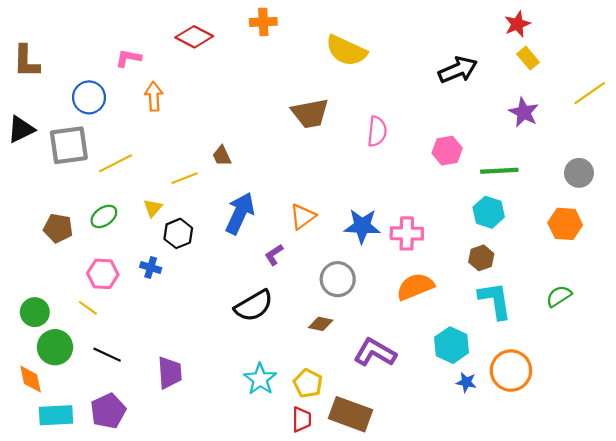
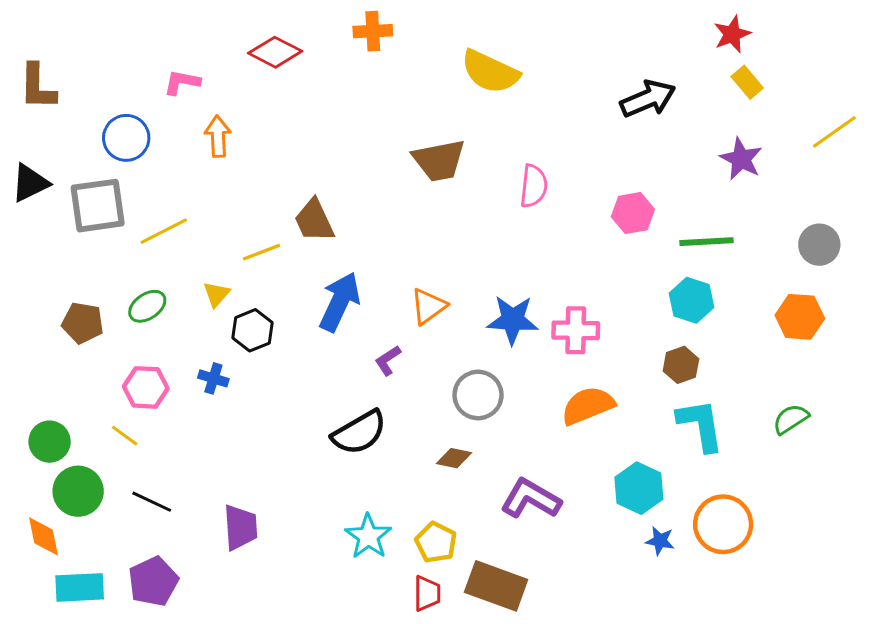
brown trapezoid: (222, 156) -> (314, 221), size x1.5

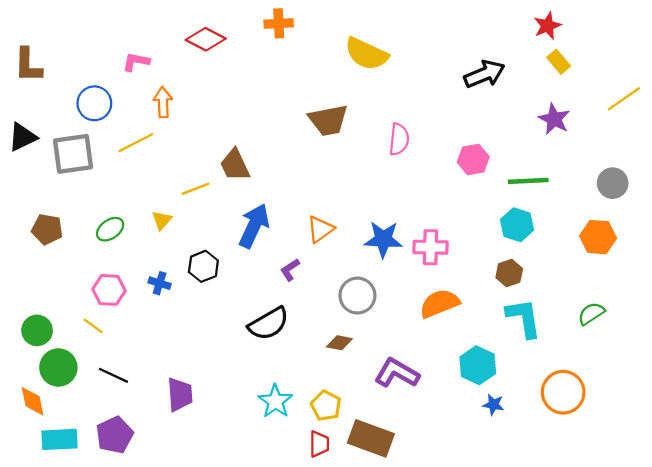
yellow line: (164, 231) -> (136, 143), moved
brown pentagon: (83, 323) -> (47, 229), moved
black hexagon: (252, 330) -> (203, 266), moved
orange circle: (723, 524) -> (563, 392), moved

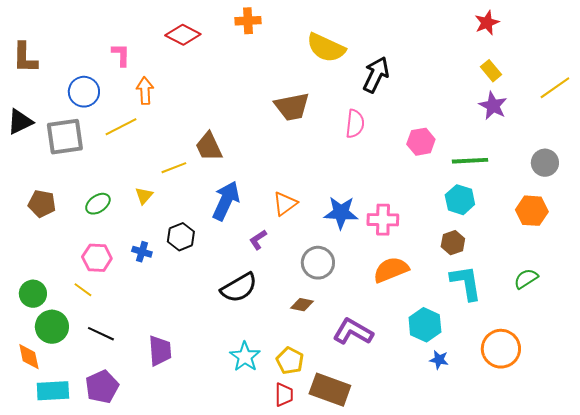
pink L-shape: (136, 62) -> (121, 55), turned 80
yellow rectangle: (559, 62) -> (491, 71), moved
black arrow: (484, 74) -> (376, 75), moved, turned -42

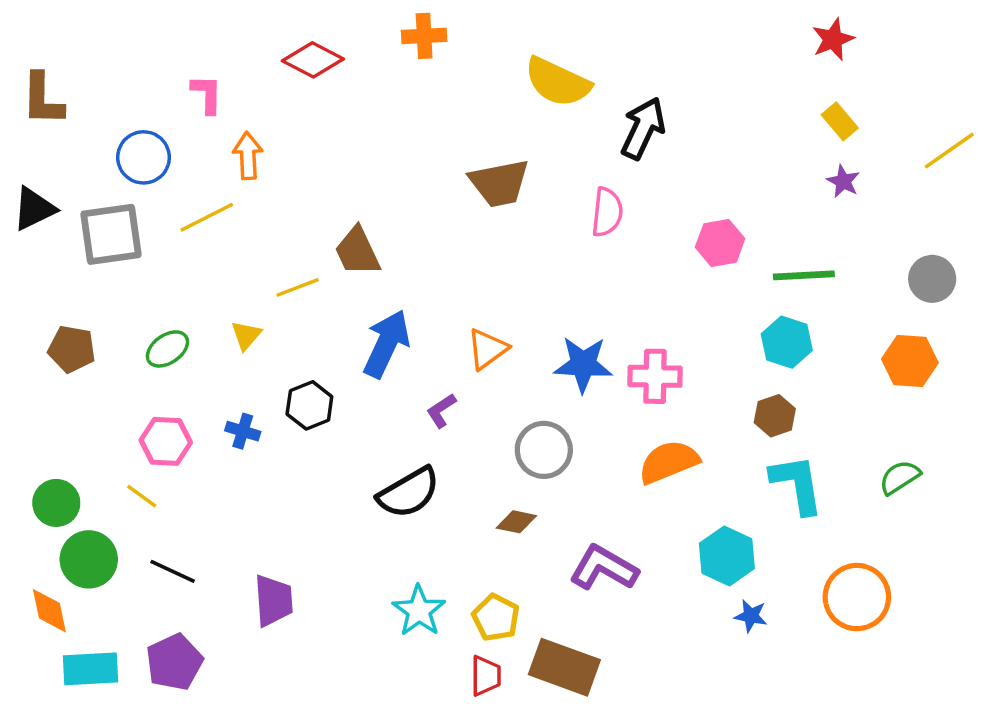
purple star: (493, 106) -> (843, 181), size x0.7

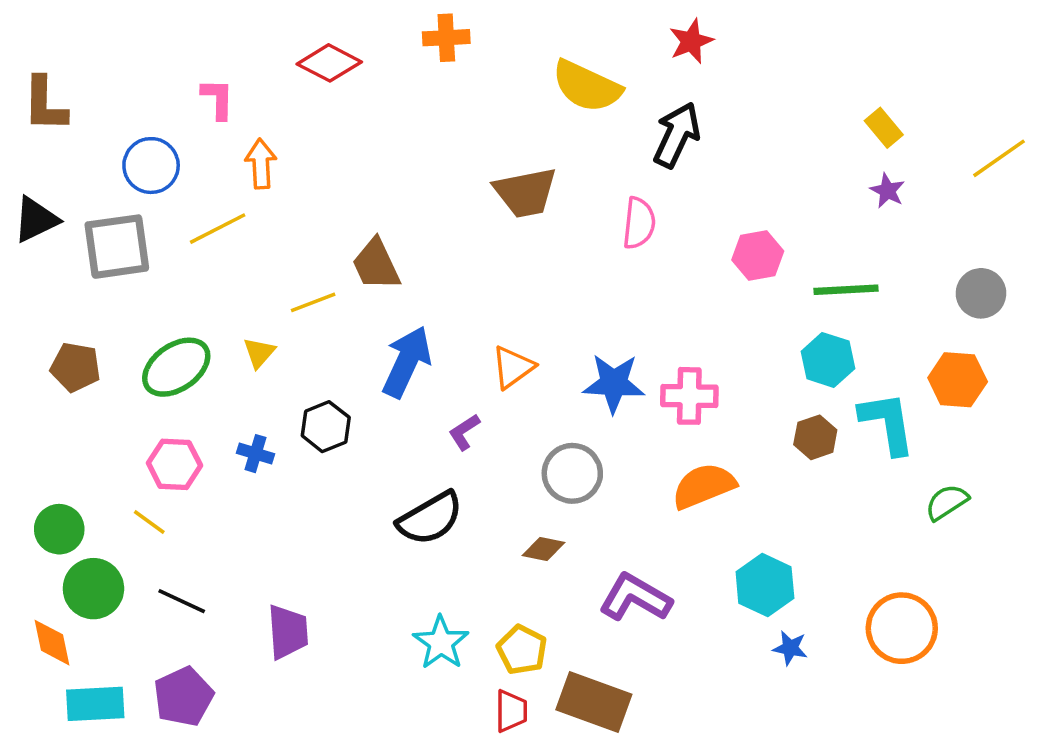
red star: (833, 39) -> (691, 41), moved
green ellipse: (167, 349) -> (176, 367), size x1.5
cyan L-shape: (797, 484) -> (887, 423), moved

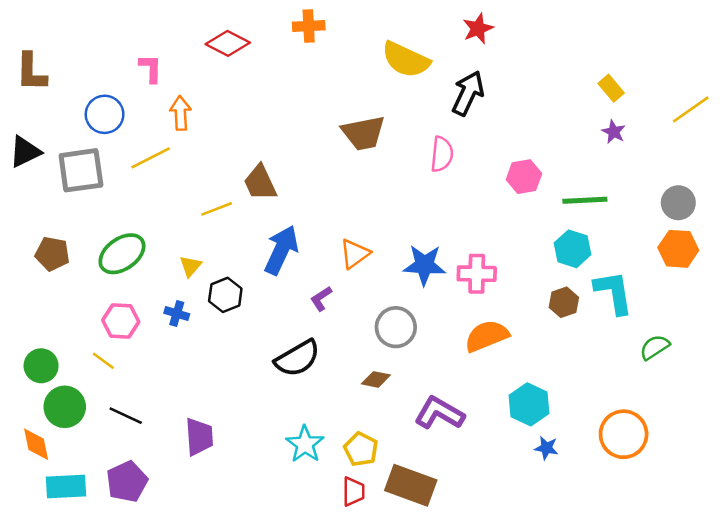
yellow triangle: (259, 353) -> (190, 266), moved
orange hexagon: (958, 380) -> (678, 249), moved

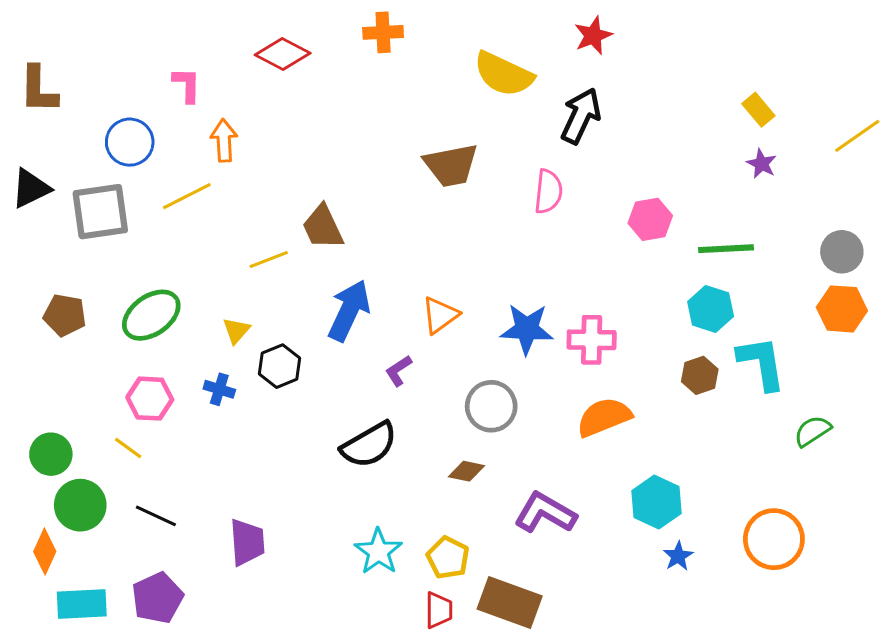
orange diamond: (36, 444) -> (45, 551), turned 36
blue star: (546, 448) -> (678, 556), turned 30

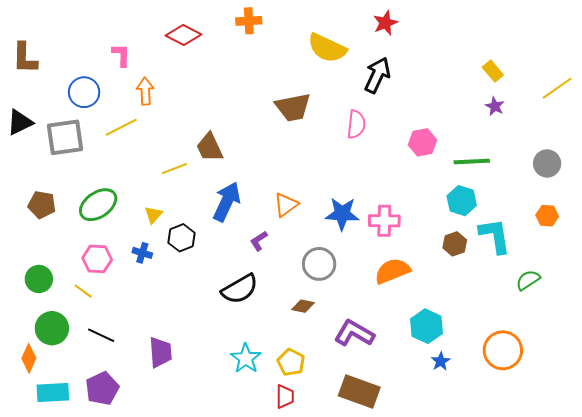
orange hexagon: (842, 309) -> (547, 216), moved, size x0.7
green circle: (51, 454) -> (39, 279), moved
brown rectangle: (510, 602) -> (359, 391), moved

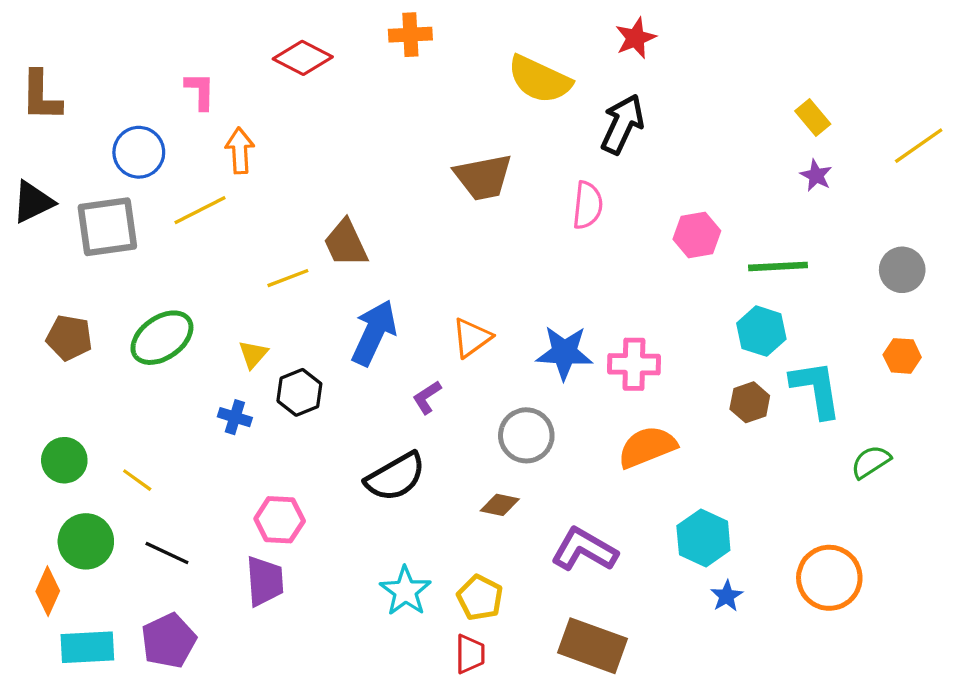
pink hexagon: (97, 259) -> (280, 520), moved

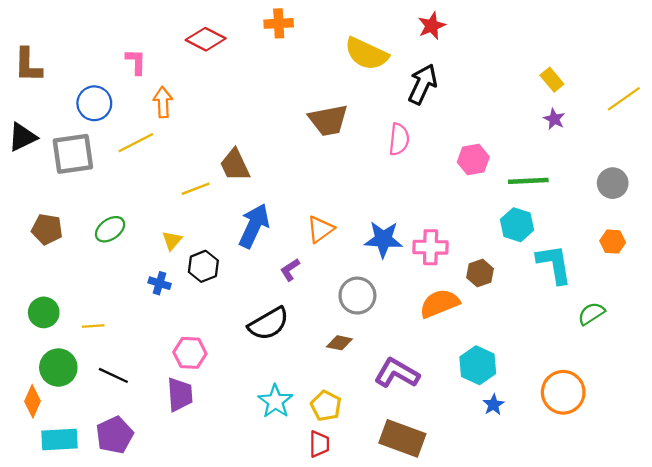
green ellipse: (162, 338) -> (110, 229), size x0.7
brown hexagon: (750, 402) -> (480, 273), moved
yellow line: (137, 480) -> (93, 326), turned -40

